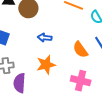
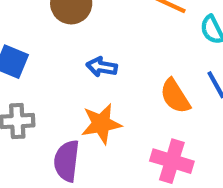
purple semicircle: (19, 83) -> (67, 161), moved

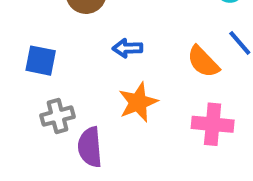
purple semicircle: (67, 161) -> (90, 147), moved

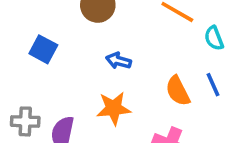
gray cross: (58, 116) -> (25, 121), moved

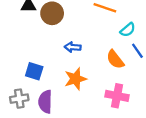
cyan semicircle: (214, 38) -> (128, 30), moved, turned -98
blue square: (43, 49) -> (34, 71), moved

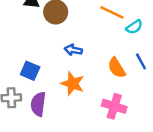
cyan semicircle: (128, 30) -> (134, 27), moved
orange star: (75, 79) -> (73, 84), turned 30

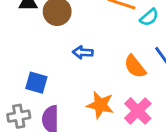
orange star: (73, 84) -> (100, 105), moved
pink cross: (114, 106) -> (138, 111), turned 35

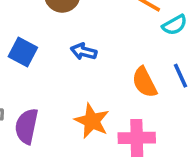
blue square: (36, 83) -> (23, 52), moved
pink cross: (138, 111) -> (137, 138), turned 32

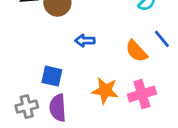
blue square: (23, 52) -> (52, 76), moved

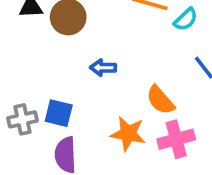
orange semicircle: (136, 51) -> (160, 100), moved
gray cross: (27, 107) -> (23, 119), moved

